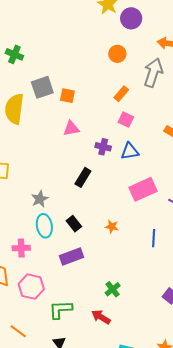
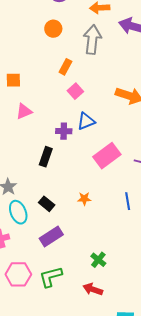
pink square: (126, 120) -> (75, 91), turned 35
purple cross: (103, 147) -> (64, 131), moved
green L-shape: (61, 310) -> (51, 277), moved

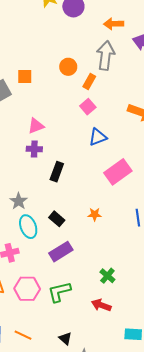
orange circle: (53, 29) -> (68, 67), moved
orange rectangle: (65, 67) -> (89, 81), moved
orange square: (13, 80) -> (25, 77), moved
purple cross: (64, 131) -> (34, 149), moved

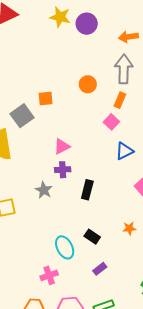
orange rectangle: (89, 81) -> (120, 100), moved
gray star: (19, 201) -> (44, 190), moved
purple rectangle: (61, 252) -> (100, 269), size x0.6

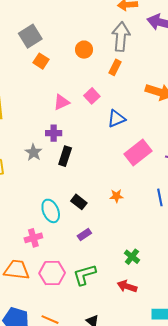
orange square: (46, 99) -> (41, 61), turned 35
gray square: (22, 116) -> (30, 36), moved
pink square: (111, 122) -> (92, 96), moved
pink triangle: (62, 146) -> (61, 102), moved
black rectangle: (87, 190) -> (65, 156), moved

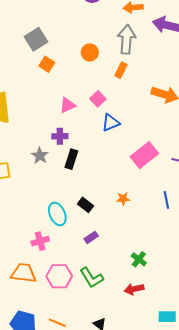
blue triangle: (116, 119) -> (111, 123), moved
green L-shape: (85, 275) -> (92, 278), turned -105
red arrow: (127, 286) -> (134, 289), turned -30

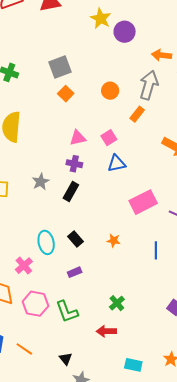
purple cross: (60, 136) -> (74, 164), moved
pink cross: (40, 241) -> (24, 266), turned -36

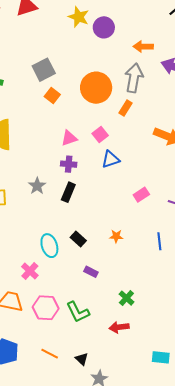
orange circle: (110, 91) -> (96, 88), size x1.8
pink rectangle: (143, 202) -> (141, 195), size x0.6
purple rectangle: (75, 272) -> (91, 272), moved, turned 56
orange line: (24, 349) -> (50, 354), moved
cyan rectangle: (133, 365) -> (161, 357), moved

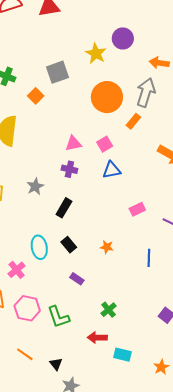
yellow star: (79, 17) -> (96, 53), moved
orange square: (52, 96) -> (36, 96), moved
black rectangle: (68, 192) -> (64, 208), moved
cyan rectangle: (161, 357) -> (122, 355), moved

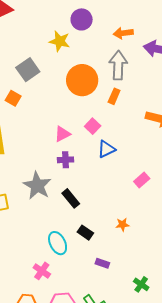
gray star: (35, 186) -> (37, 186), size x1.6
black rectangle: (64, 208) -> (71, 198), turned -54

